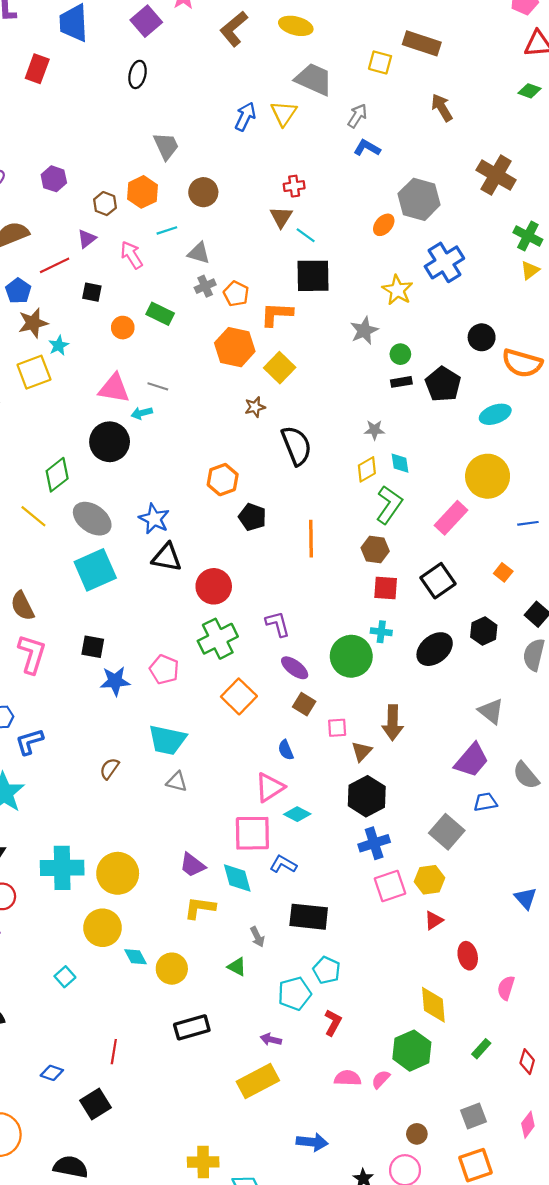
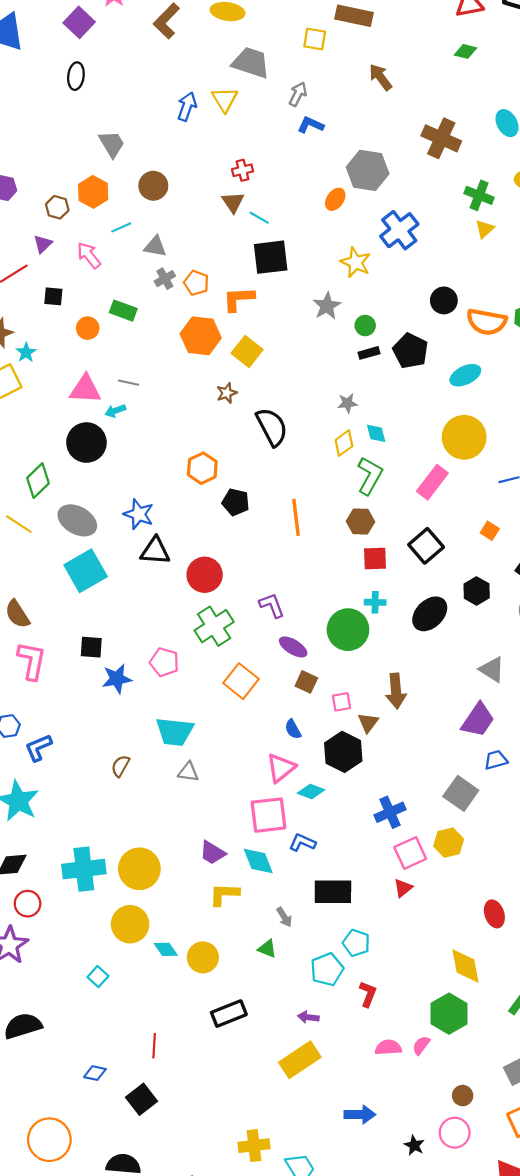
black hexagon: (367, 796) -> (343, 752), moved
red triangle: (434, 920) -> (403, 888), moved

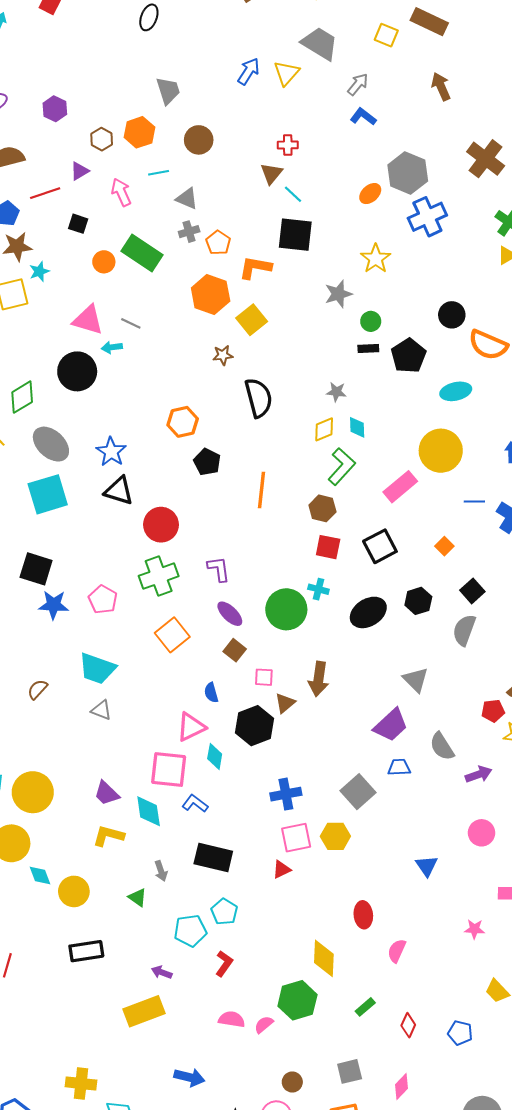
blue cross: (399, 230) -> (427, 217), moved
green rectangle: (123, 311) -> (142, 253), size x1.5
black square: (91, 647) -> (36, 569), size x1.4
cyan diamond: (311, 792) -> (215, 756), turned 65

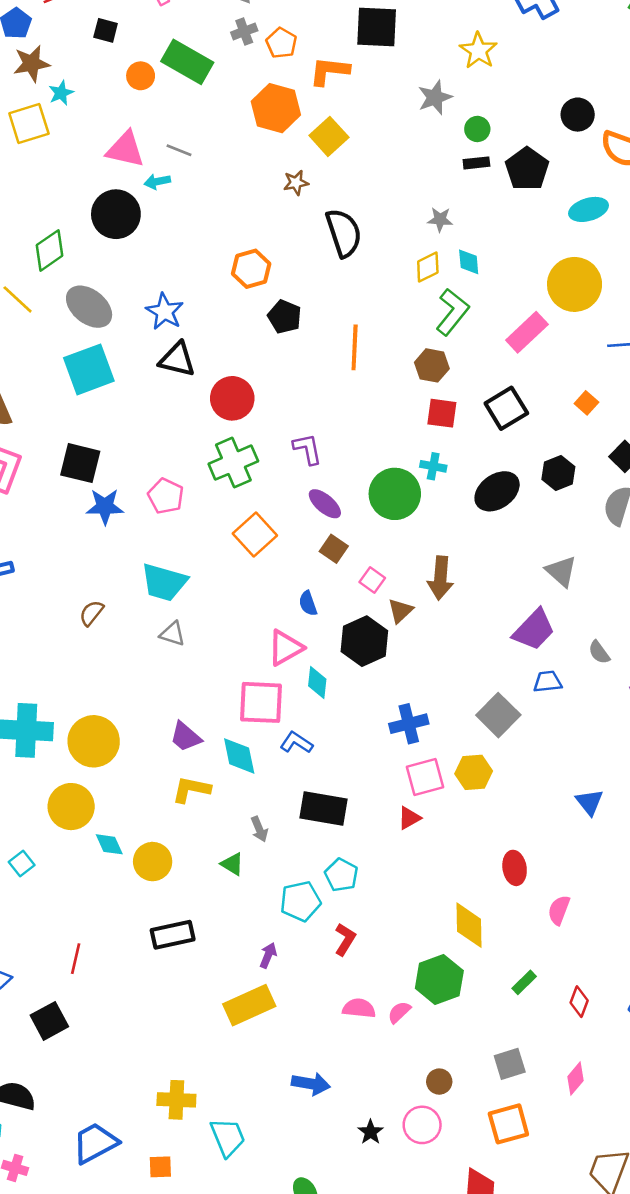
pink square: (264, 677) -> (372, 580), turned 36
gray semicircle: (442, 746) -> (599, 652), size x0.7
purple arrow: (162, 972) -> (268, 955), turned 96

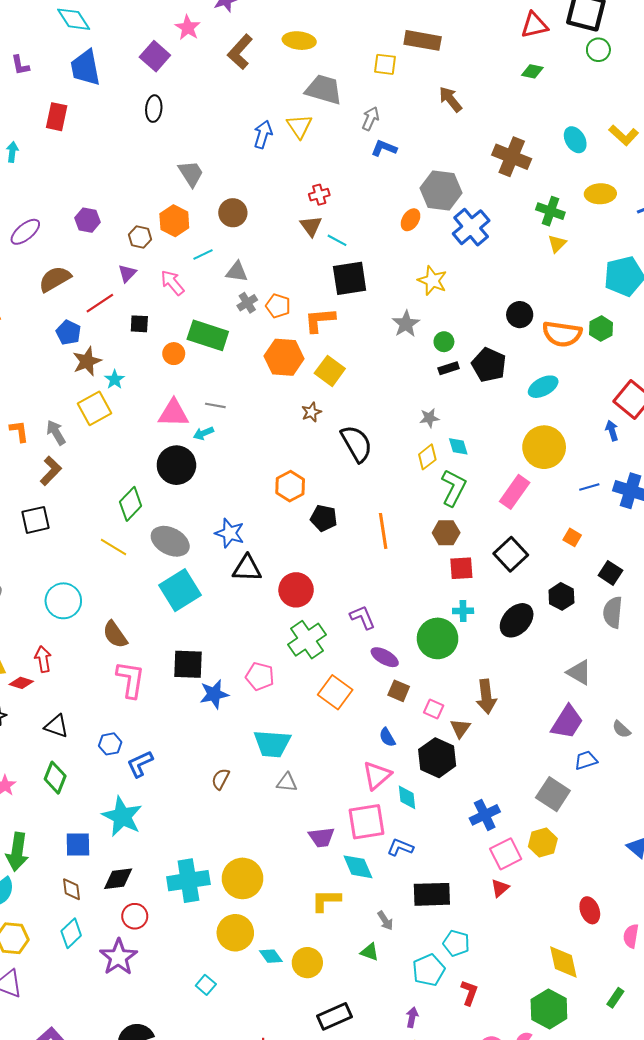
purple trapezoid: (186, 737) -> (322, 837), moved, turned -36

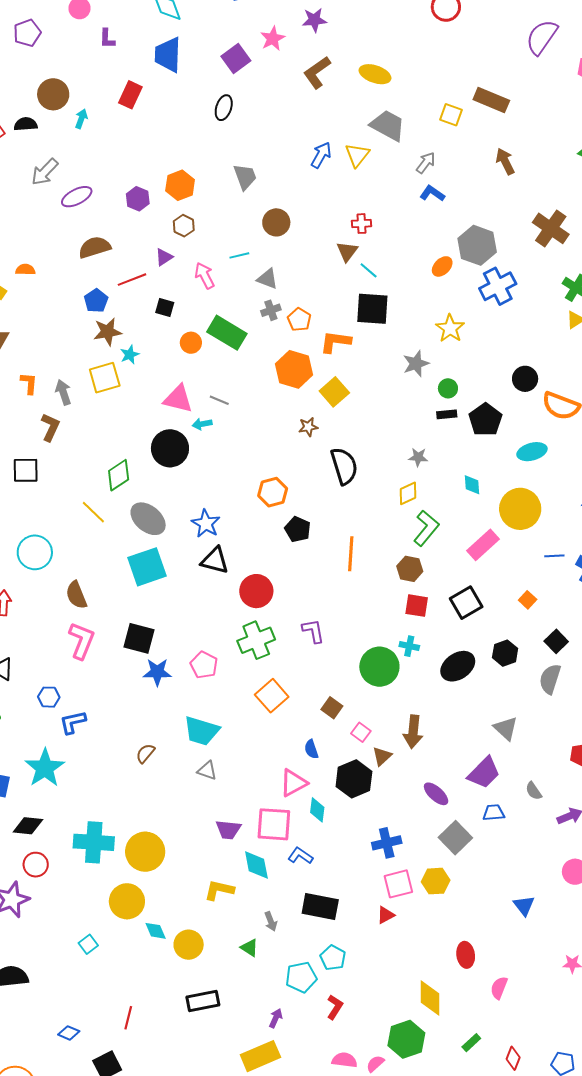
orange hexagon: (174, 221) -> (180, 185), moved
cyan diamond: (458, 446) -> (472, 485), moved
brown L-shape: (51, 471) -> (50, 427), turned -32
purple ellipse: (385, 657) -> (436, 794), moved

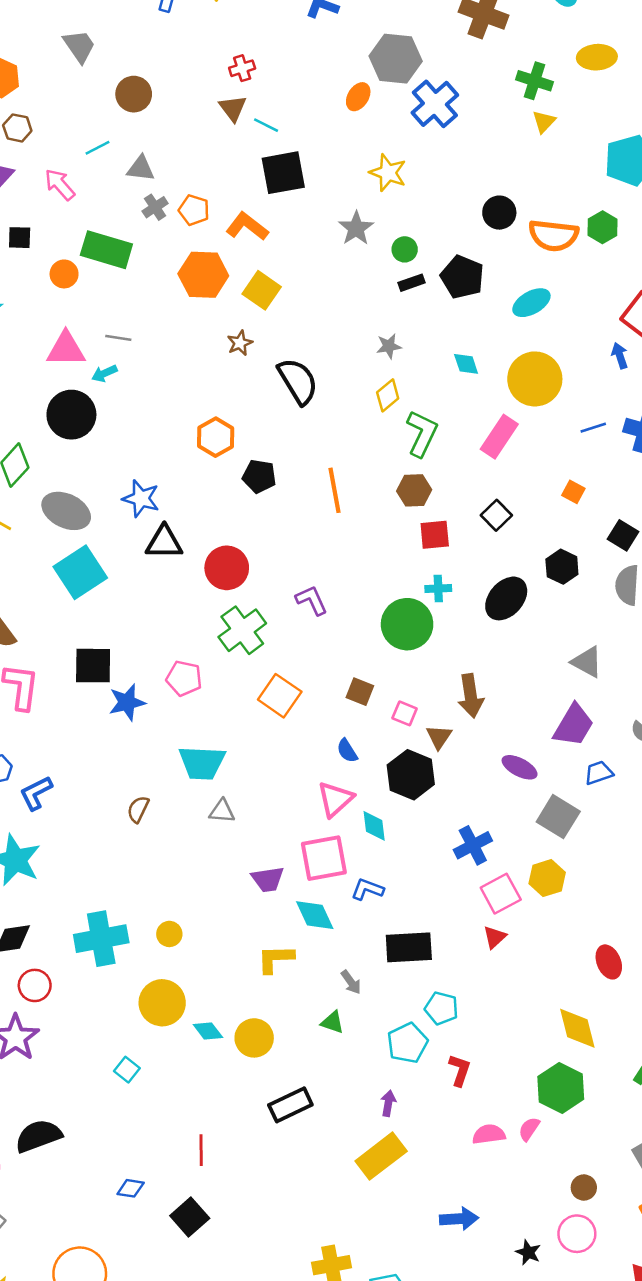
orange L-shape: (335, 342) -> (247, 226), turned 44
black square: (466, 603) -> (496, 515), size x0.7
yellow circle: (145, 852) -> (169, 934), size x0.5

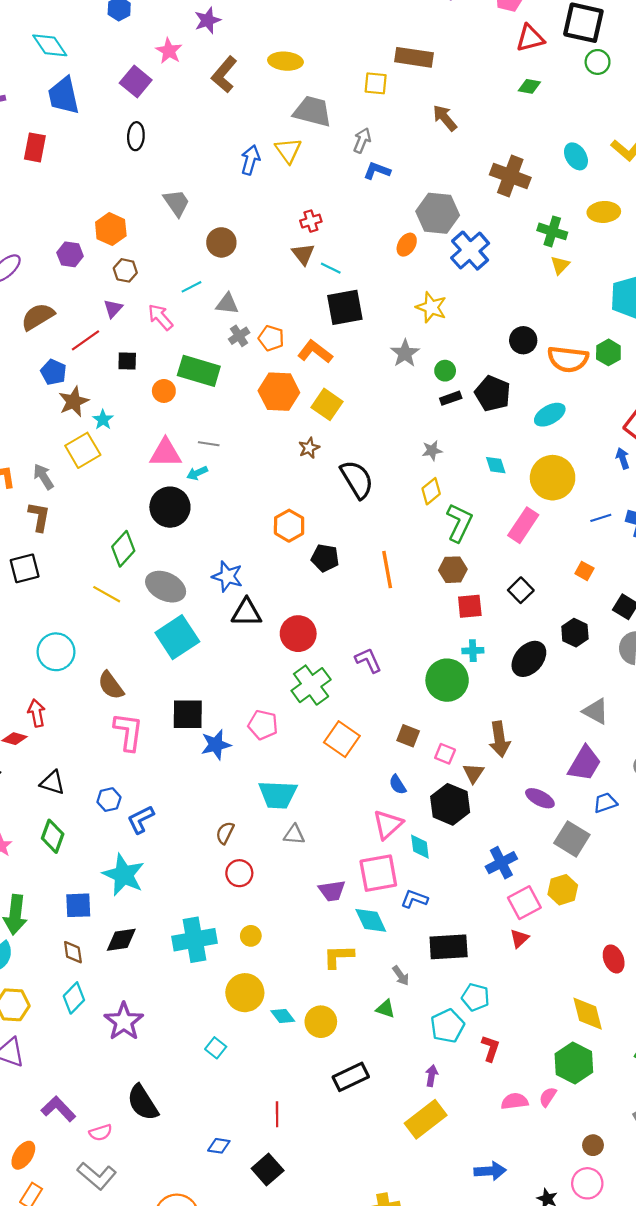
red circle: (35, 985) -> (239, 873), moved
black semicircle: (38, 1136) -> (143, 1103), turned -102

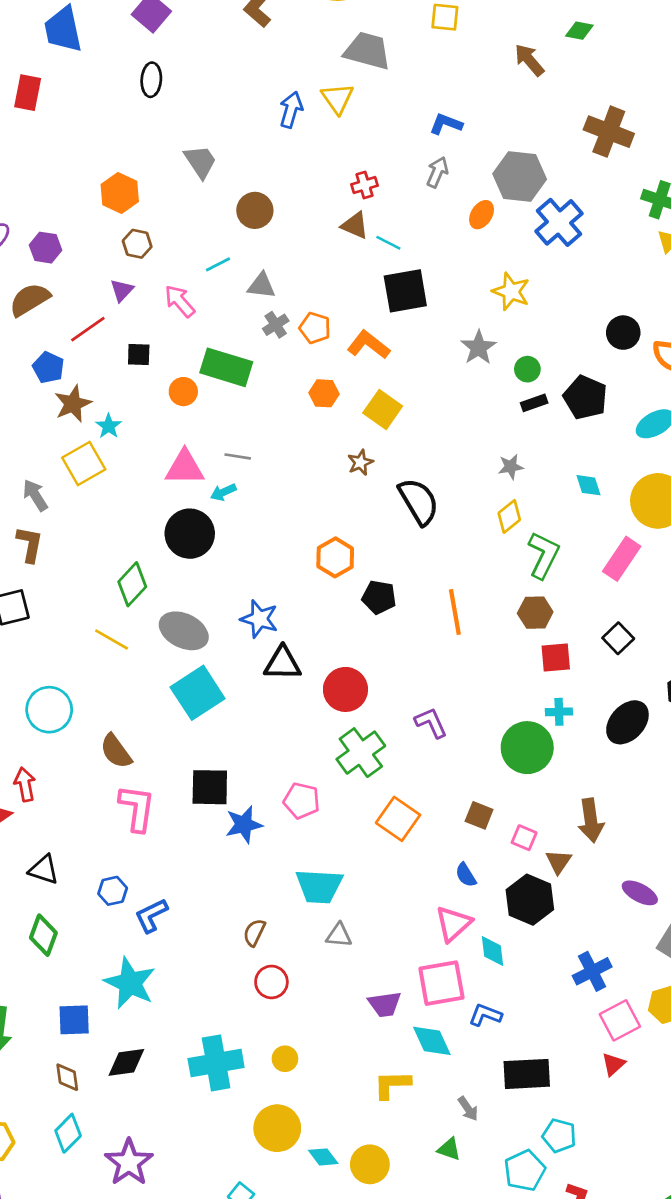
green diamond: (529, 86) -> (579, 31), moved
gray arrow: (362, 140) -> (437, 172), moved
purple hexagon: (70, 254) -> (45, 248), moved
brown triangle: (303, 254) -> (355, 225), turned -30
orange hexagon: (279, 392) -> (324, 393), size x0.6

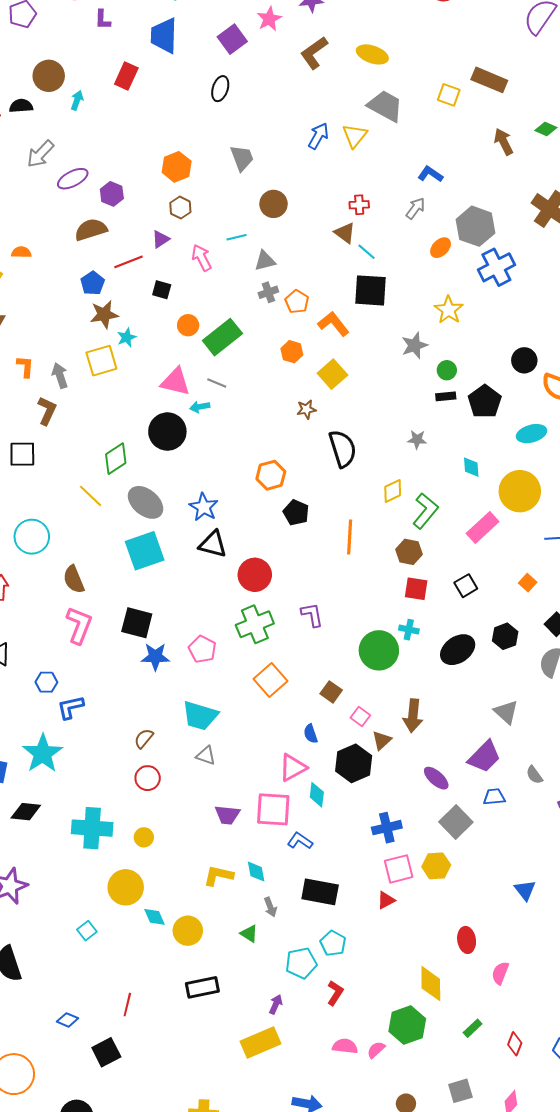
gray triangle: (261, 286) -> (265, 261), turned -35
green rectangle: (226, 367) -> (222, 337), moved, turned -69
yellow diamond: (509, 516) -> (393, 491), moved
cyan diamond: (432, 1041) -> (256, 872), moved, size x0.7

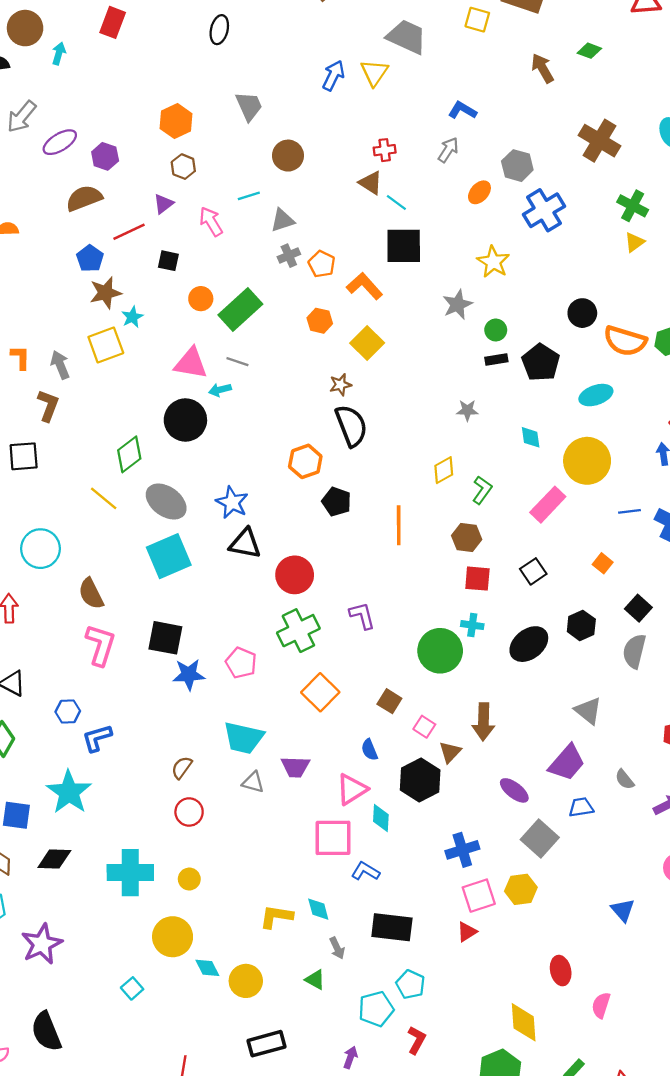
gray hexagon: (476, 226) -> (517, 166), size x0.7
black semicircle: (343, 449) -> (351, 426), moved
green L-shape: (425, 511) -> (482, 490), size x0.7
purple trapezoid: (227, 815) -> (295, 767), moved

